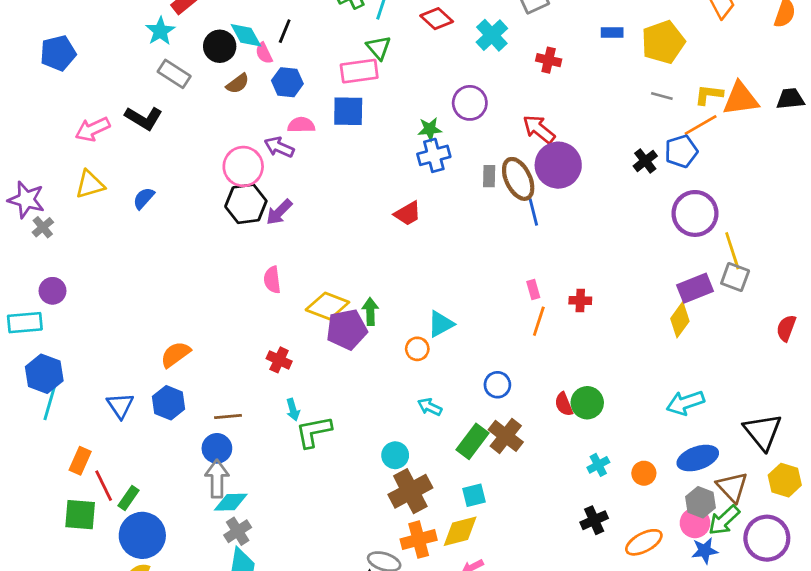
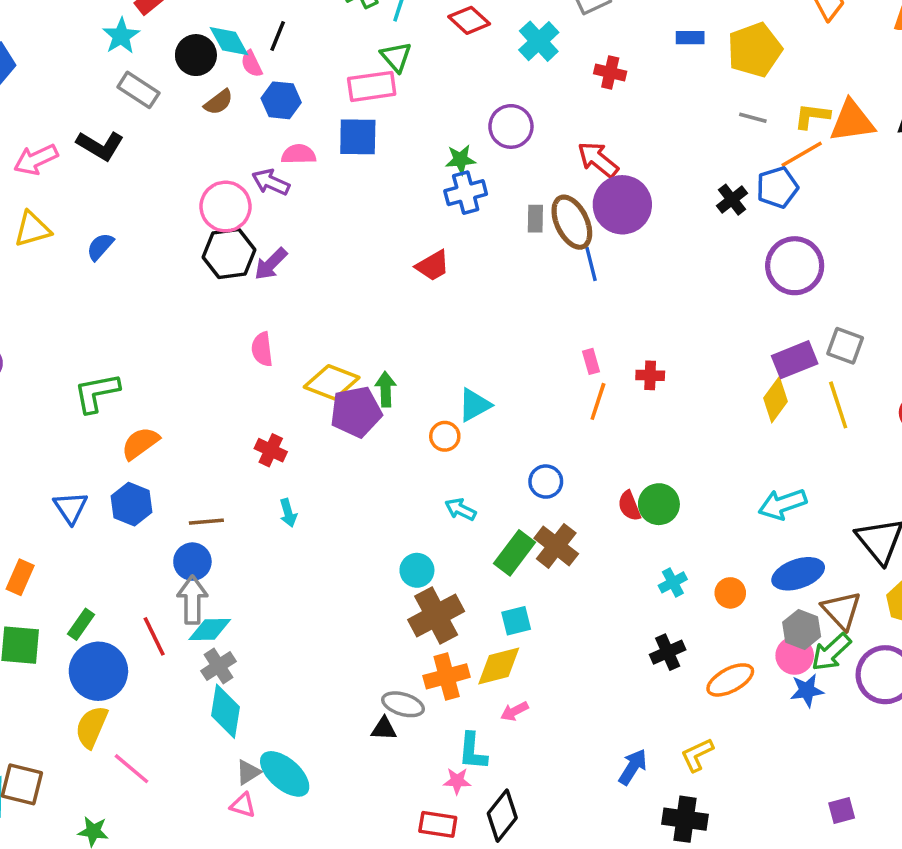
yellow line: (732, 251) -> (838, 405), moved
green L-shape: (314, 432) -> (97, 393), moved
red line: (104, 486) -> (154, 636), moved

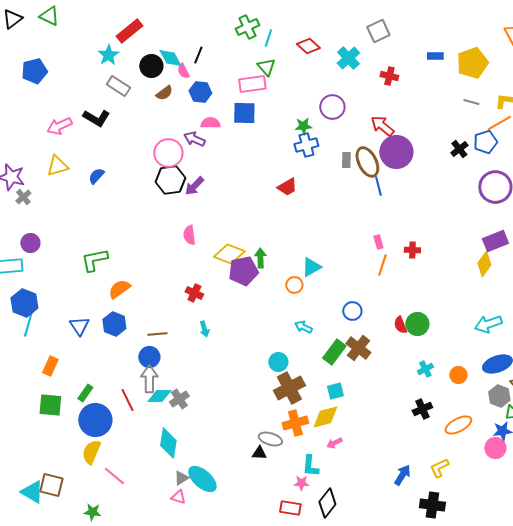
pink circle: (795, 656) -> (495, 448), moved
gray cross: (219, 666) -> (179, 399), moved

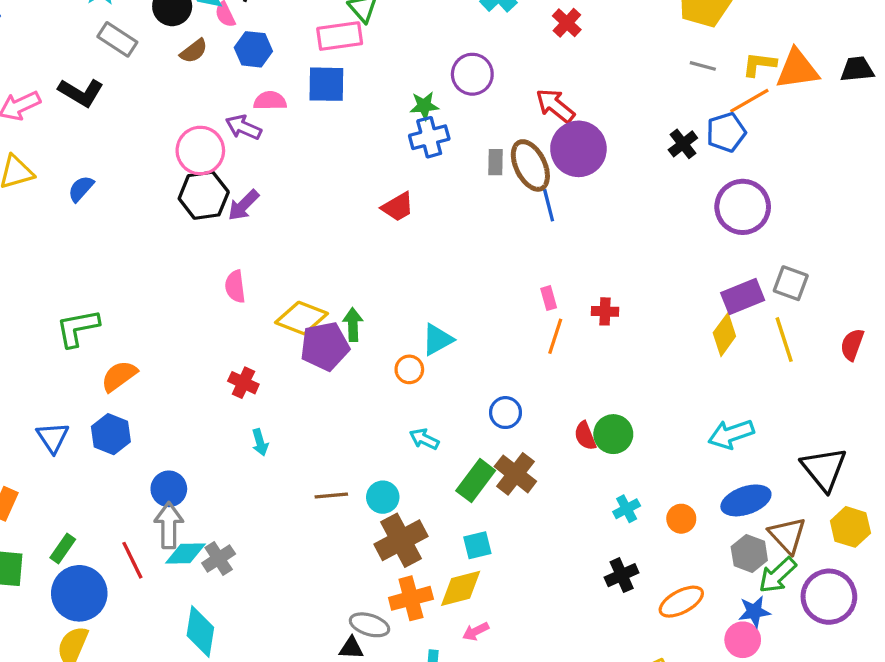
red cross: (389, 76) -> (567, 23), turned 30
brown line: (157, 334) -> (331, 495), moved

